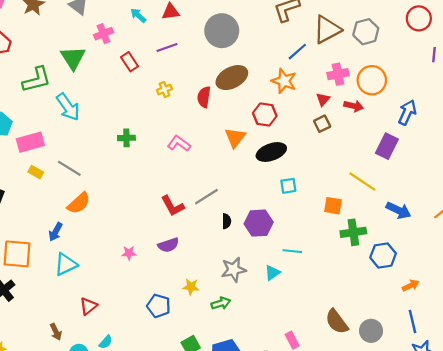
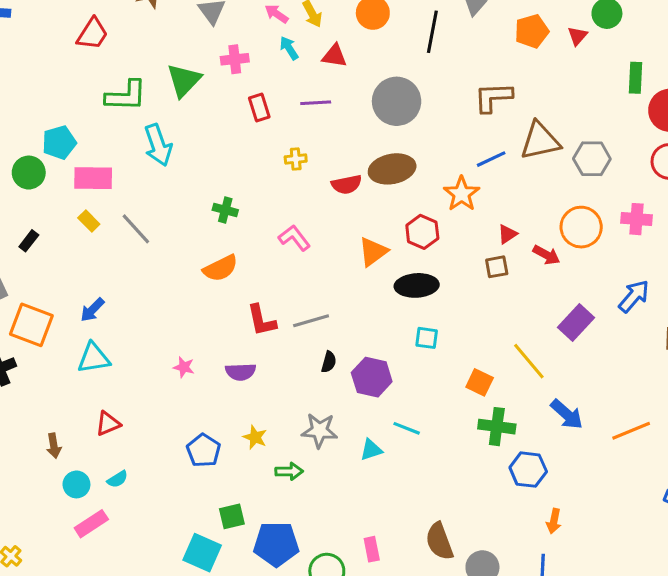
pink cross: (338, 74) -> (636, 219), moved
red semicircle: (204, 97) -> (347, 184), turned -126
blue arrow: (407, 112) -> (634, 296), moved
orange semicircle: (79, 203) -> (220, 268), moved
orange arrow: (411, 286) -> (554, 521), turned 112

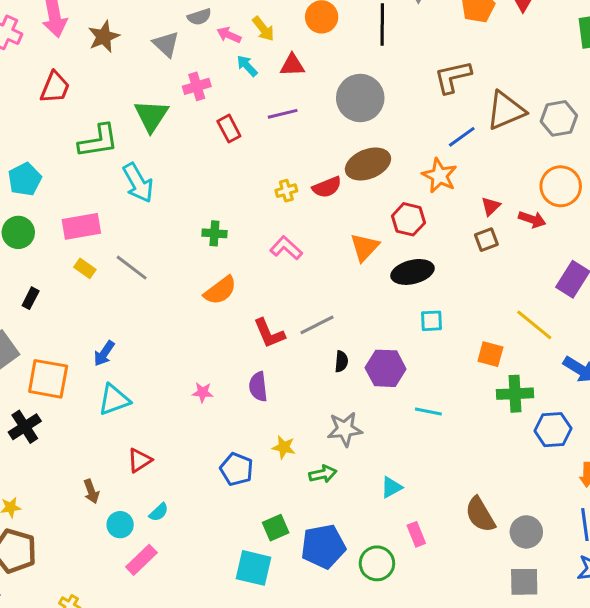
cyan pentagon: (59, 143) -> (25, 179), moved
yellow cross: (296, 159) -> (286, 191), moved
purple semicircle: (241, 372) -> (258, 387), turned 96
cyan triangle: (371, 450) -> (391, 487), moved

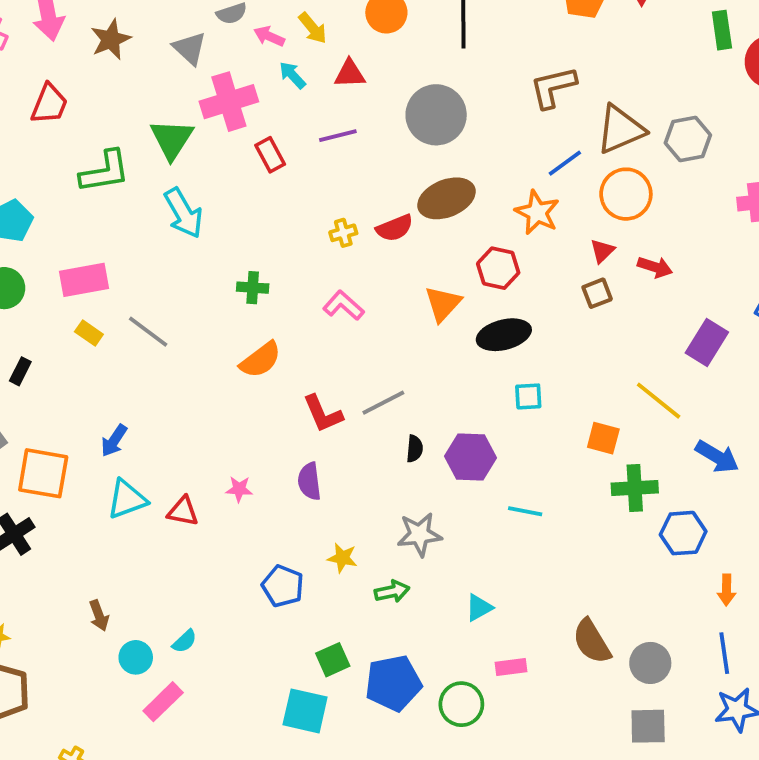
pink cross: (197, 86) -> (229, 102), size x1.6
cyan arrow: (138, 183) -> (184, 213), moved
orange circle: (561, 186) -> (626, 194), moved
red triangle: (140, 460) -> (183, 511), moved, turned 44
pink rectangle: (416, 534) -> (511, 667), turned -75

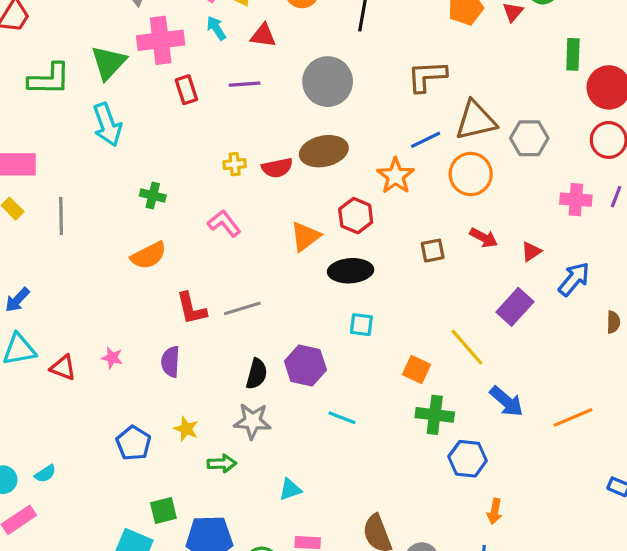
red triangle: (602, 251) -> (531, 251), moved
gray line: (148, 332) -> (61, 216), turned 42
black semicircle: (415, 449) -> (257, 374), moved, size x1.4

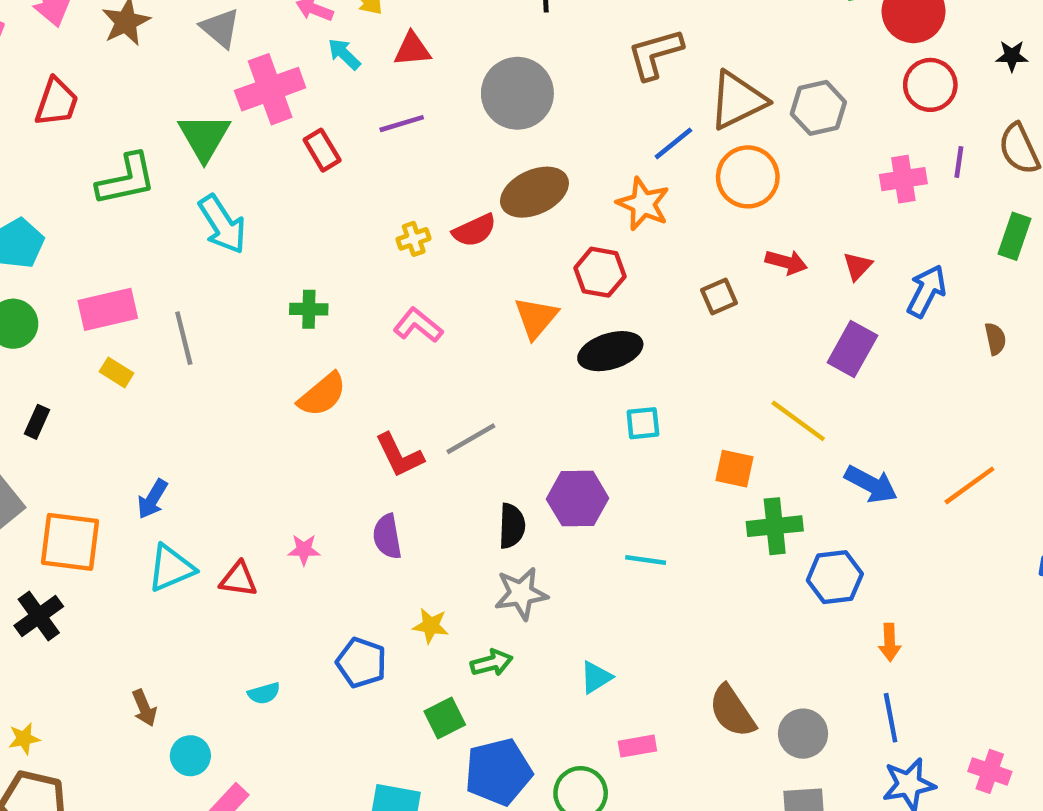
gray line: (61, 216) -> (184, 338), moved
cyan semicircle: (45, 474) -> (264, 693), moved, turned 30
green square: (163, 511) -> (445, 718), moved

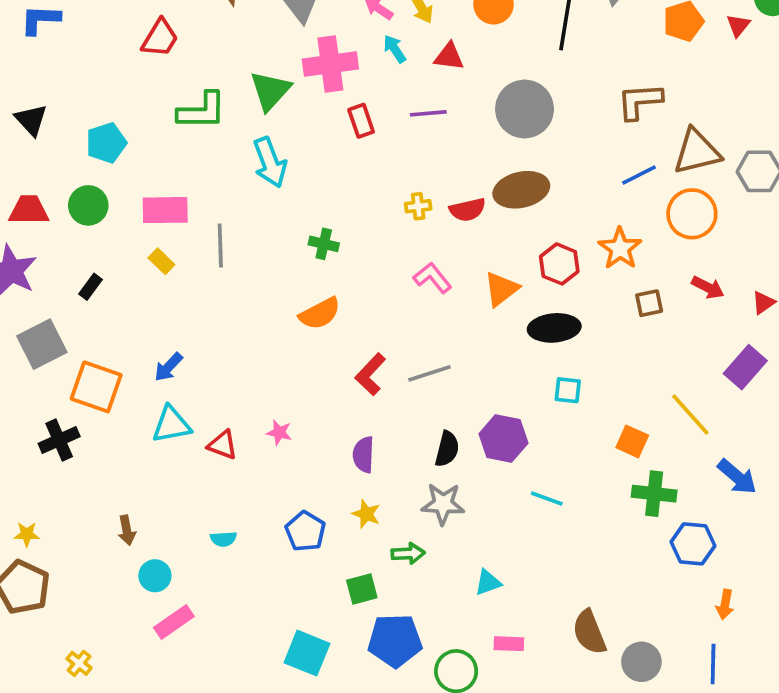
orange star: (643, 204) -> (620, 248), moved
pink L-shape: (418, 325) -> (432, 278), moved
red L-shape: (399, 455) -> (370, 374), turned 57
purple semicircle: (387, 537) -> (363, 455), moved

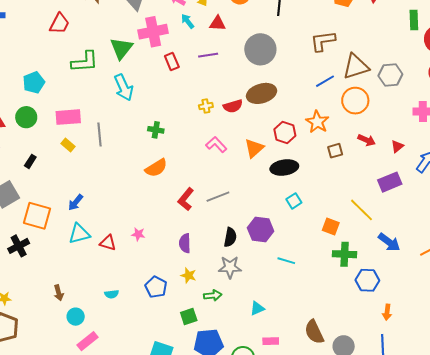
purple rectangle: (745, 367) -> (390, 182), turned 30
cyan square: (568, 390) -> (294, 201), turned -35

